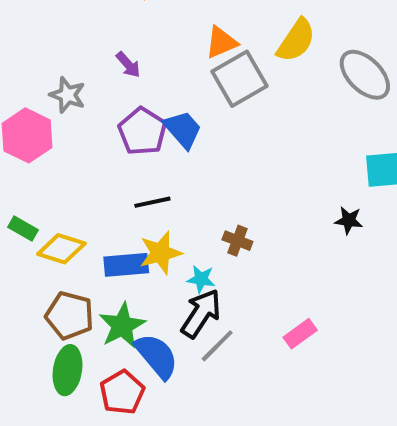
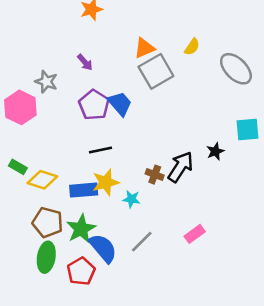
yellow semicircle: (296, 40) -> (192, 47), size x0.6
black star: (349, 220) -> (215, 151), moved, turned -30
black arrow: (201, 313) -> (180, 167), moved

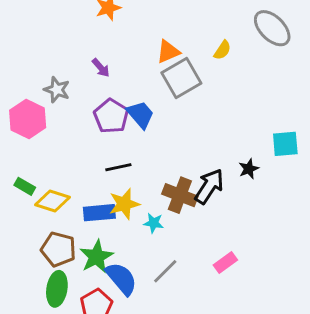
gray ellipse: (236, 69) -> (272, 28), moved
brown cross: (155, 175) -> (180, 195), size x1.6

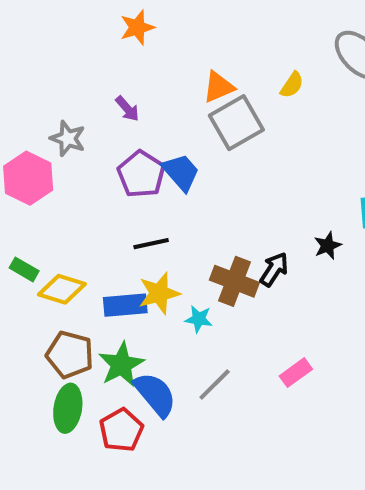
black arrow: (209, 186) -> (274, 269), size x0.7

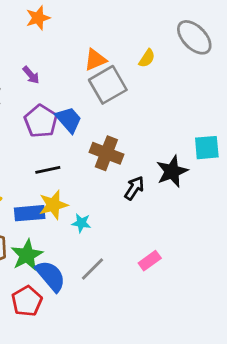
black star: (328, 246) -> (172, 171), size x1.6
brown cross: (234, 281) -> (106, 153), moved

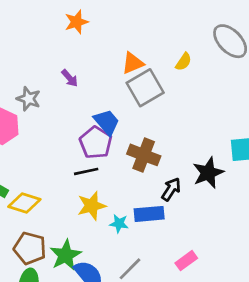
purple pentagon: (41, 121) -> (96, 143), moved
blue rectangle: (30, 213) -> (149, 214), moved

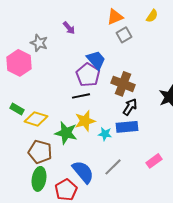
gray square: (145, 88) -> (124, 35), size x0.6
black arrow: (171, 189) -> (130, 107), moved
green star: (66, 255) -> (66, 133), moved, turned -30

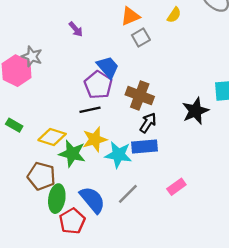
gray star: (39, 43) -> (32, 56), moved
yellow diamond: (36, 119) -> (52, 137), moved
cyan star: (105, 134) -> (118, 155), size x1.6
green ellipse: (39, 179) -> (57, 199), moved

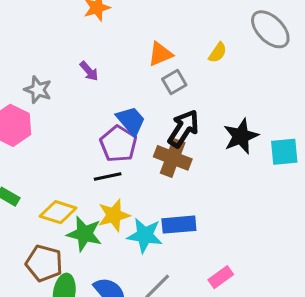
gray star: (32, 56) -> (38, 90), moved
black star: (195, 111) -> (241, 136), moved
black arrow: (148, 123) -> (184, 128), moved, size x1.4

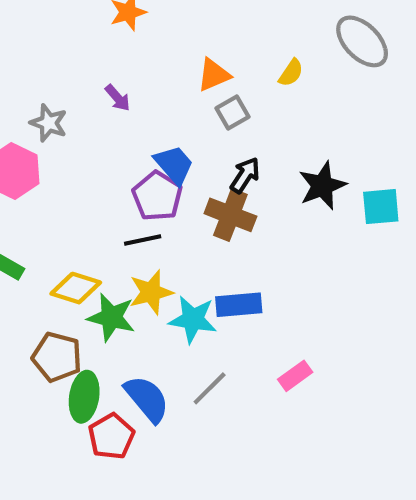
black arrow: (184, 128) -> (245, 175), size x0.7

